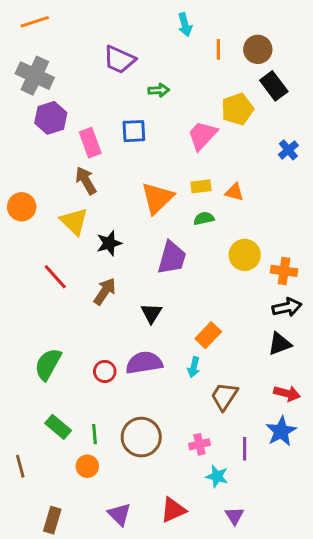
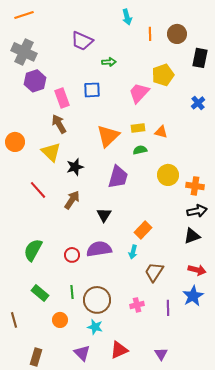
black rectangle: (274, 86) -> (200, 58), moved, turned 48
green line: (95, 434) -> (72, 292), moved
cyan star: (217, 476) -> (95, 327), moved

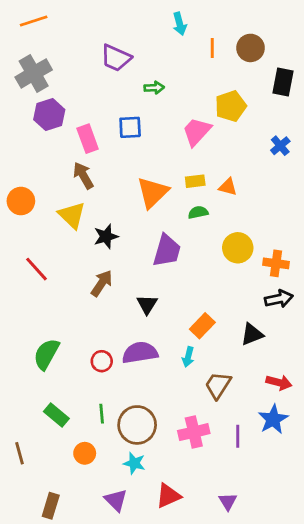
gray cross: (24, 52) -> (34, 73), turned 35
red line: (38, 190) -> (36, 269), moved
black triangle: (192, 236) -> (252, 334), moved
pink cross: (137, 305) -> (194, 432), size x1.5

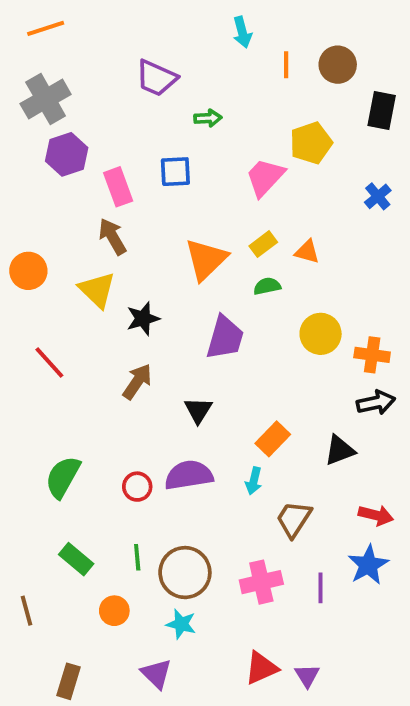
yellow rectangle: (195, 181) -> (263, 244), turned -30
red triangle: (168, 496) -> (261, 668), moved

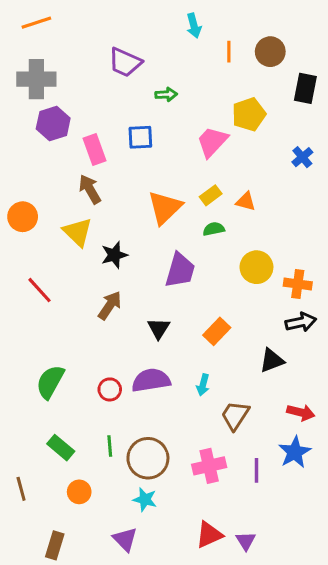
gray cross: (46, 99) -> (36, 79), turned 30
orange rectangle: (273, 439) -> (217, 331), moved
orange circle: (114, 611) -> (79, 492), moved

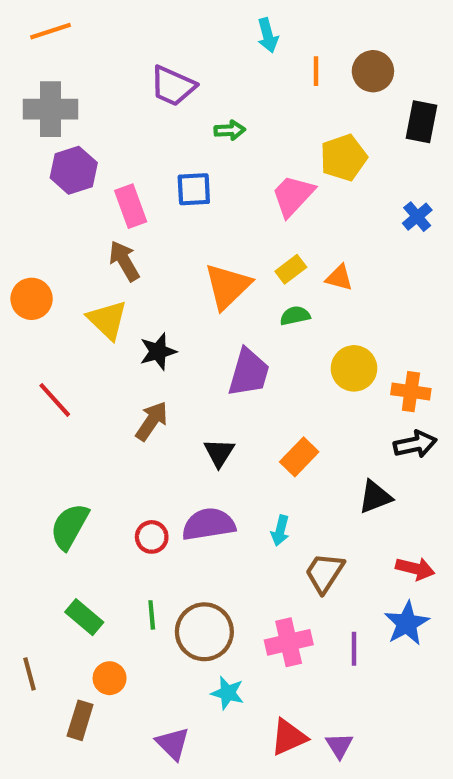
cyan star: (145, 500) -> (228, 693), moved
brown rectangle: (55, 545) -> (80, 720), moved

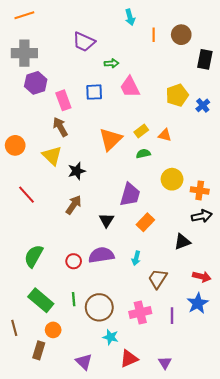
yellow pentagon: (343, 158) -> (177, 95), moved
pink trapezoid: (293, 196) -> (130, 87), moved, turned -70
purple trapezoid: (249, 373) -> (130, 195), moved
green rectangle: (84, 617) -> (41, 300), size x1.4
red triangle: (289, 737) -> (129, 359), moved

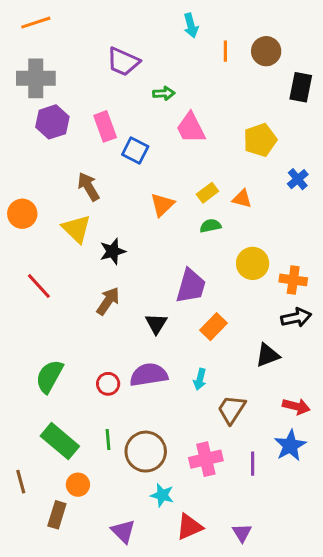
blue square: (94, 92) -> (135, 151), moved, turned 30
pink rectangle: (63, 100) -> (105, 126), moved
blue cross: (203, 105) -> (298, 179), moved
orange triangle: (111, 139) -> (162, 205), size x0.7

